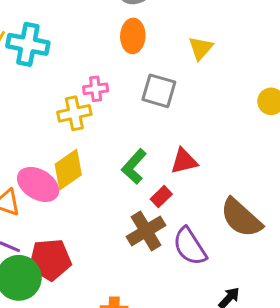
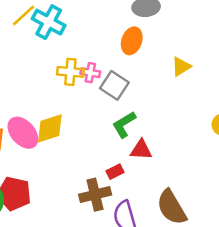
gray square: (159, 91) -> (114, 85), moved
yellow cross: (74, 113) -> (70, 72), moved
green L-shape: (134, 167) -> (124, 124), moved

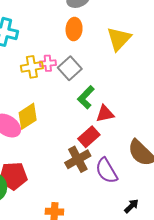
yellow triangle: (181, 66) -> (119, 39), size x1.5
gray square: (114, 85) -> (70, 68), turned 30
red rectangle: (115, 172) -> (89, 137), size x1.5

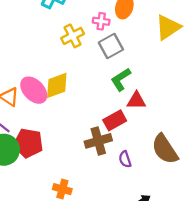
pink cross: (48, 63) -> (101, 21), moved
yellow cross: (32, 67) -> (73, 36), turned -30
purple semicircle: (107, 171) -> (125, 159), size x0.6

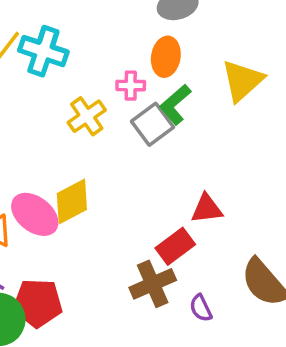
green L-shape: (121, 79) -> (175, 104), moved

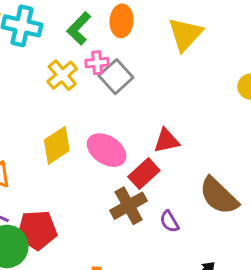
pink cross: (131, 86) -> (97, 63), moved
green L-shape: (175, 104) -> (79, 28), moved
pink ellipse: (35, 214) -> (107, 150), moved

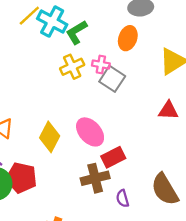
green L-shape: (79, 28) -> (77, 32), moved
gray square: (116, 77) -> (112, 79), turned -30
red triangle: (166, 141) -> (168, 110), moved
yellow diamond: (57, 145) -> (50, 137), moved, turned -44

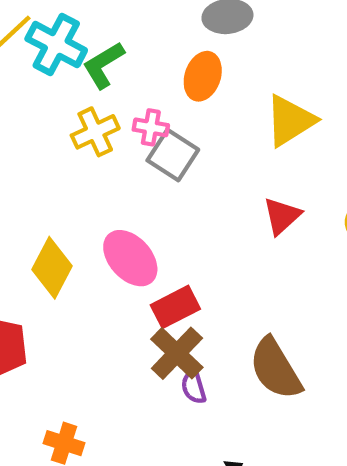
red triangle: (168, 110) -> (282, 216), turned -45
brown cross: (95, 178) -> (177, 353), moved, turned -32

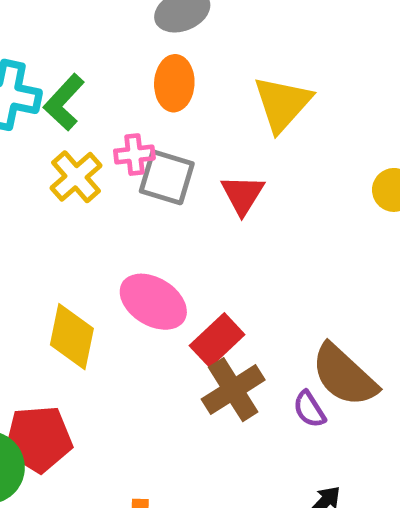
red triangle: (282, 216) -> (243, 195), moved
brown cross: (177, 353) -> (233, 390), turned 30
purple semicircle: (194, 387) -> (309, 409), moved

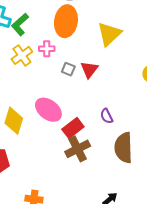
orange ellipse: (174, 83) -> (66, 21), size x1.4
gray square: (167, 177) -> (68, 69), moved, size x0.6
brown semicircle: (344, 375) -> (124, 148), turned 40
purple semicircle: (309, 409) -> (107, 116), moved

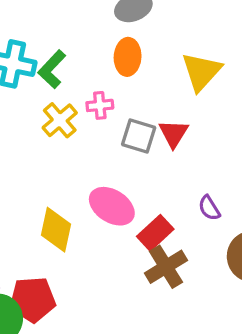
orange ellipse: (66, 21) -> (128, 57), size x0.7
gray square: (68, 69) -> (139, 136), size x1.5

